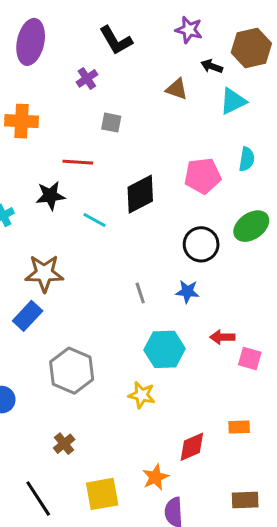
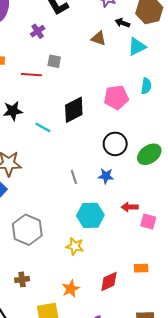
red line: (78, 162) -> (31, 75), moved
green ellipse: (251, 226) -> (149, 154), moved
brown cross: (64, 444) -> (22, 279), turned 32
orange star: (155, 477) -> (71, 289), moved

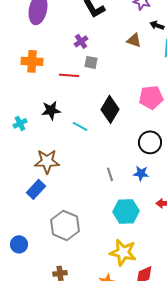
purple cross: (38, 31) -> (81, 41), moved
black diamond: (74, 110) -> (110, 109), turned -32
yellow star: (75, 246) -> (123, 252), moved, size x1.5

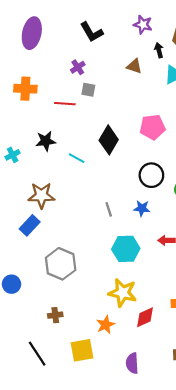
black arrow: (157, 25) -> (159, 50), turned 56

